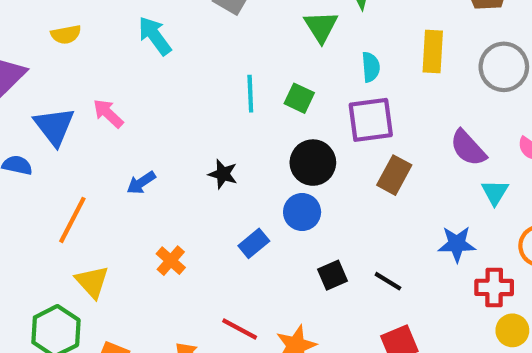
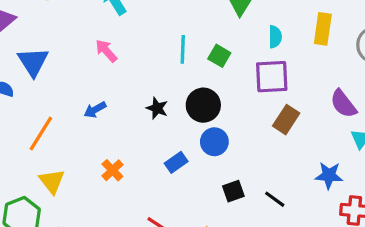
pink arrow: (108, 114) -> (106, 51), moved
black circle: (313, 163) -> (203, 105), moved

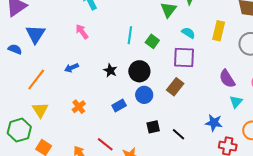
cyan semicircle: (275, 37) -> (188, 33), turned -64
brown rectangle: (286, 120) -> (175, 87), moved

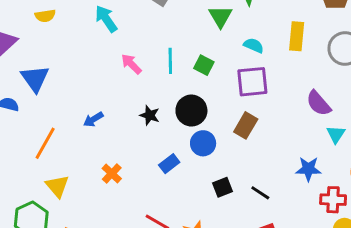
pink arrow: (82, 32) -> (131, 64), moved

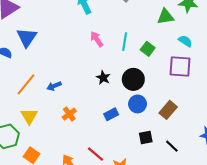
green triangle: (220, 17) -> (165, 17), turned 42
blue arrow: (93, 119) -> (54, 86), moved
brown rectangle: (246, 125) -> (168, 110), moved

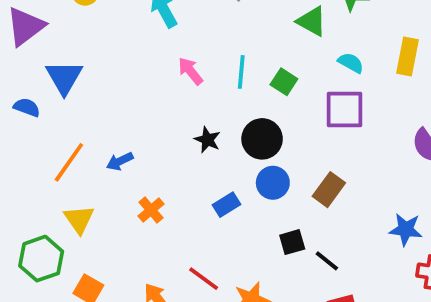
green triangle: (165, 17) -> (312, 21), turned 42
black line: (172, 146) -> (327, 261), moved

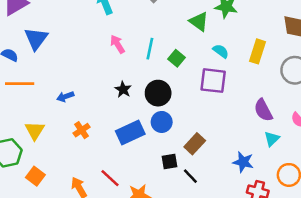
orange line: (69, 162) -> (20, 84), moved, turned 48
brown rectangle: (329, 190) -> (195, 144), moved
blue rectangle: (226, 205) -> (130, 132), size x1.6

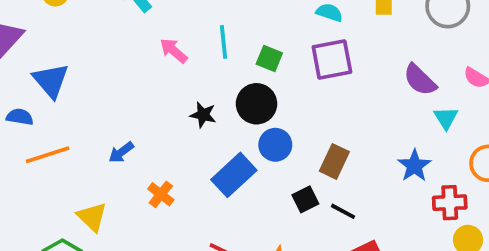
green square: (176, 58) -> (269, 58), moved
blue star: (243, 162) -> (414, 166), turned -30

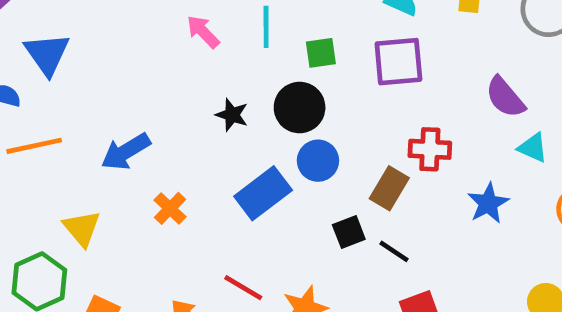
green square: (269, 58) -> (321, 53), turned -36
cyan triangle: (446, 118) -> (533, 148), turned -40
blue arrow: (121, 152) -> (126, 152), size x1.5
red cross: (450, 203) -> (430, 149), moved

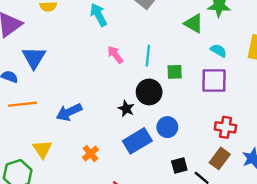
black circle: (300, 108) -> (149, 92), moved
black star: (232, 115) -> (126, 109), moved
brown rectangle: (389, 188) -> (220, 158), moved
orange cross: (170, 208) -> (91, 153), moved

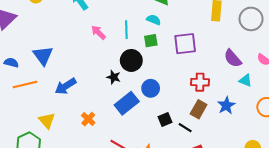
cyan semicircle: (218, 51) -> (154, 20), moved
blue triangle: (34, 58) -> (43, 56), moved

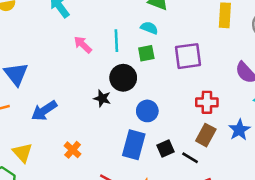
blue rectangle: (127, 103) -> (134, 145), moved, turned -35

